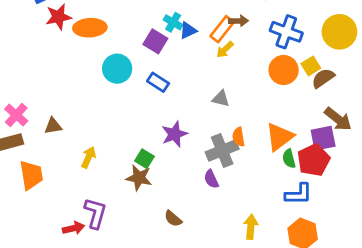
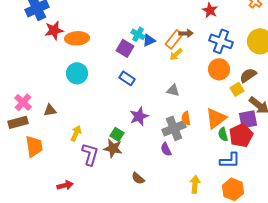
yellow square: (311, 66) -> (237, 89), moved
cyan circle: (117, 69) -> (77, 73), moved
purple L-shape: (95, 213) -> (90, 154), moved

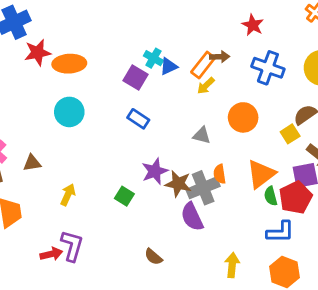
orange circle: (219, 69) -> (243, 117), moved
brown star: (113, 148) -> (178, 184), moved
purple semicircle: (166, 149) -> (192, 217), size x1.5
purple L-shape: (90, 154) -> (72, 246), moved
red arrow: (65, 185) -> (51, 254), moved

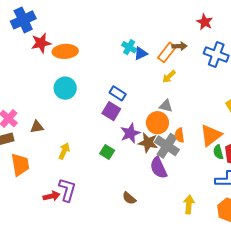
purple square: (135, 77) -> (111, 111), moved
yellow arrow: (206, 86) -> (169, 77), moved
orange circle: (243, 117) -> (157, 123), moved
gray cross: (203, 188) -> (167, 146), turned -35

